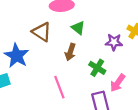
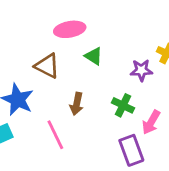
brown arrow: (70, 52) -> (77, 104), moved
pink line: (59, 87) -> (55, 135), moved

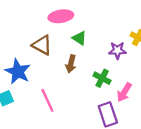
brown arrow: (77, 104) -> (71, 64), moved

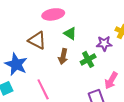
green cross: (102, 78) -> (88, 59), moved, turned 35

